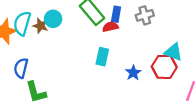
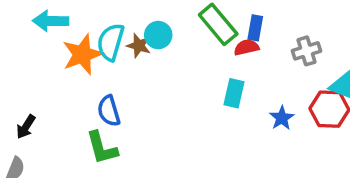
gray cross: (145, 15) -> (306, 51), moved
blue semicircle: (21, 68) -> (109, 111), turned -30
green L-shape: (36, 92) -> (102, 148), moved

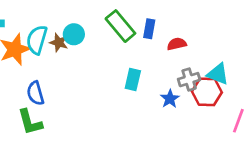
red semicircle: (246, 47) -> (177, 44), moved
gray cross: (306, 51) -> (189, 80), moved

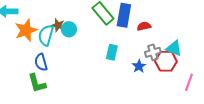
blue rectangle: (149, 29) -> (124, 15), size x1.6
cyan circle: (74, 34) -> (69, 29), moved
cyan semicircle: (37, 40) -> (46, 35), moved

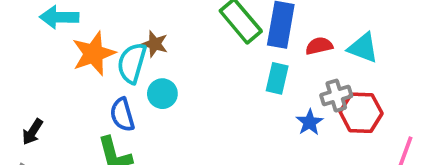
cyan circle: (69, 29) -> (162, 94), moved
cyan triangle: (174, 48) -> (363, 48), moved
cyan rectangle: (112, 52) -> (277, 78), moved

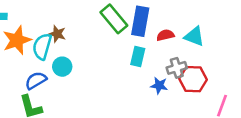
blue semicircle: (122, 115) -> (36, 80), turned 75
blue star: (310, 122) -> (159, 85), turned -30

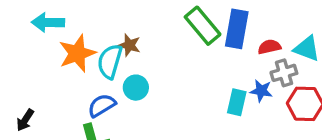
cyan rectangle: (138, 57) -> (237, 102), moved
gray cross: (177, 68) -> (284, 73), moved
blue star: (159, 85) -> (261, 91), moved

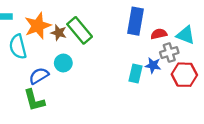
green rectangle: (203, 26) -> (80, 30), moved
orange star: (77, 53) -> (38, 26), moved
cyan semicircle: (110, 61) -> (18, 47), moved, turned -30

